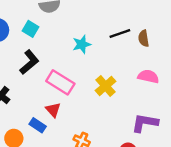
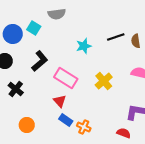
cyan square: (31, 29) -> (34, 28), moved
blue rectangle: (38, 125) -> (66, 120), moved

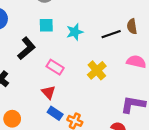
cyan square: (34, 28) -> (46, 25), moved, turned -32
black line: (116, 37) -> (111, 34), moved
pink rectangle: (66, 78) -> (55, 67), size x0.7

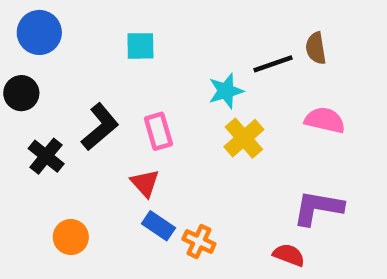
cyan star: (75, 32) -> (226, 91), moved
black L-shape: (26, 48) -> (100, 127), moved
pink rectangle: (55, 67) -> (158, 131), turned 42

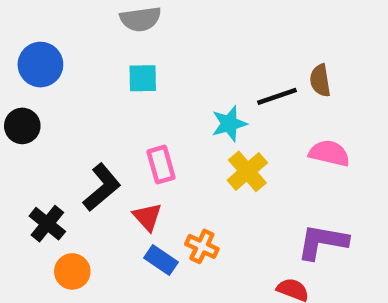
black L-shape: (100, 127) -> (102, 187), moved
black cross: (46, 156) -> (47, 224), moved
orange cross: (199, 242) -> (202, 246), moved

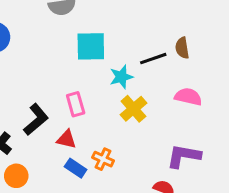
cyan square: (143, 78) -> (91, 46), moved, size x1.5
red triangle: (147, 217) -> (66, 139), turned -35

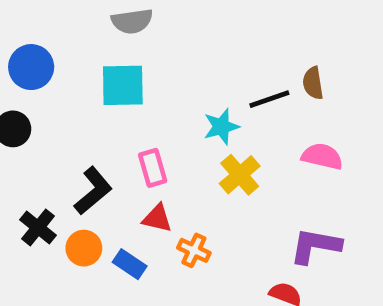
cyan square: (91, 46) -> (123, 85), moved
red triangle: (66, 139) -> (157, 218), moved
blue rectangle: (76, 168) -> (130, 264), moved
orange circle: (16, 176) -> (84, 248), moved

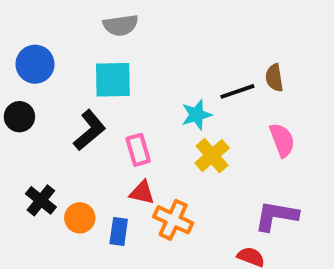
pink semicircle: (322, 156) -> (282, 140), turned 56
black L-shape: (93, 191) -> (89, 130), moved
orange cross: (194, 250) -> (173, 220), size x1.4
blue rectangle: (130, 264) -> (119, 231), turned 64

